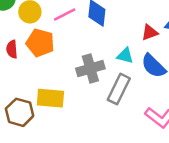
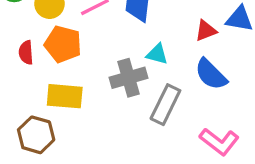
cyan triangle: (125, 56) -> (157, 54), moved
yellow rectangle: (50, 98) -> (65, 96), moved

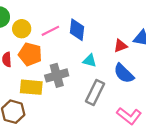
gray cross: (128, 78) -> (57, 75), moved

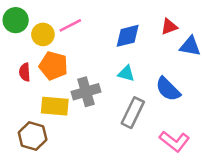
blue diamond: (77, 30) -> (128, 36), moved, turned 70
pink line: (50, 31) -> (70, 25), moved
red triangle: (121, 46) -> (169, 27), moved

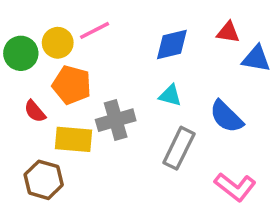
green circle: (16, 20) -> (21, 53), moved
red triangle: (169, 27) -> (228, 32), turned 30
red semicircle: (25, 72) -> (35, 111), moved, turned -36

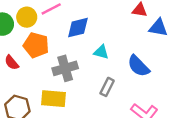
blue diamond: (172, 45) -> (78, 28), moved
yellow rectangle: (74, 139) -> (54, 99), moved
gray rectangle: (179, 148) -> (107, 87), size x0.7

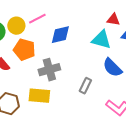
cyan triangle: (101, 52) -> (101, 40), moved, size x1.5

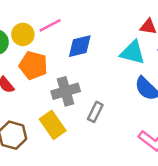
gray rectangle: (85, 86) -> (95, 112), moved
yellow rectangle: (39, 96) -> (53, 125), turned 50

